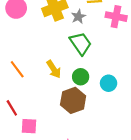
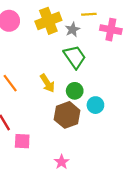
cyan circle: (109, 83) -> (95, 105), moved

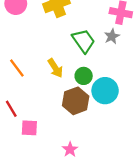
gray star: (73, 30) -> (112, 36), moved
cyan circle: (95, 105) -> (105, 91), size x1.5

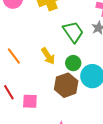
pink square: (29, 128) -> (30, 101), moved

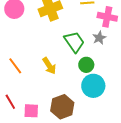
green circle: (73, 63) -> (86, 65), moved
brown hexagon: (66, 85) -> (62, 107), moved

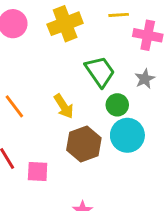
gray star: (99, 38) -> (145, 79), moved
brown hexagon: (62, 107) -> (84, 144), moved

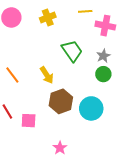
yellow cross: (65, 24) -> (48, 17), size x0.7
green circle: (117, 105) -> (103, 74), moved
cyan circle: (127, 135) -> (91, 108), moved

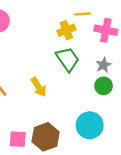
yellow cross: (48, 17) -> (66, 30), moved
brown hexagon: (61, 101) -> (46, 137), moved

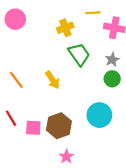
yellow cross: (66, 30) -> (65, 28), moved

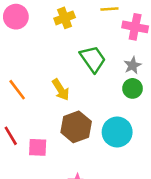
yellow cross: (65, 28) -> (65, 18), moved
brown hexagon: (59, 126) -> (76, 127), moved

